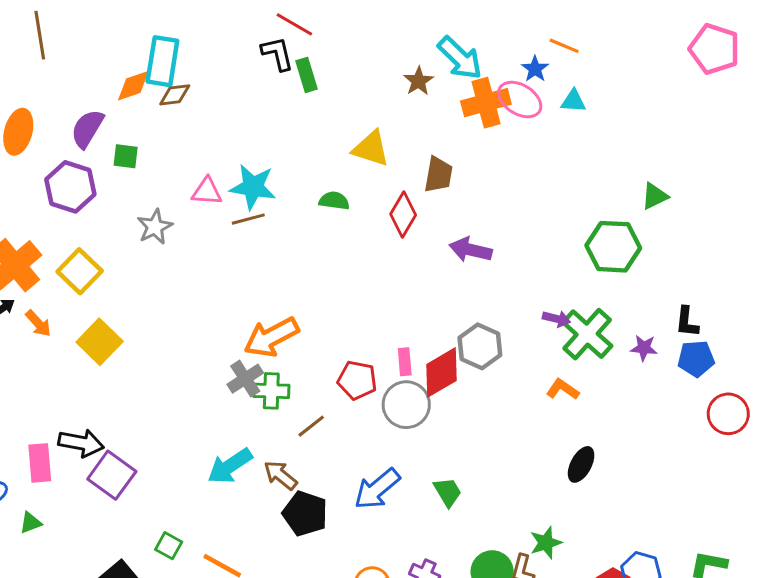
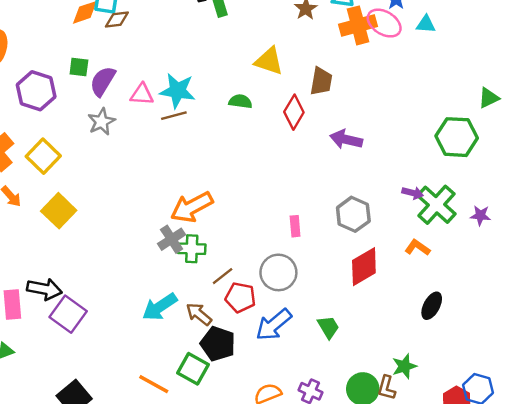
purple semicircle: (87, 129) -> (103, 81), moved
red diamond: (442, 372) -> (364, 267), moved
red pentagon: (357, 380) -> (240, 297), moved
gray circle: (406, 405) -> (278, 272), moved
green square: (169, 546) -> (193, 369), moved, size x1.5

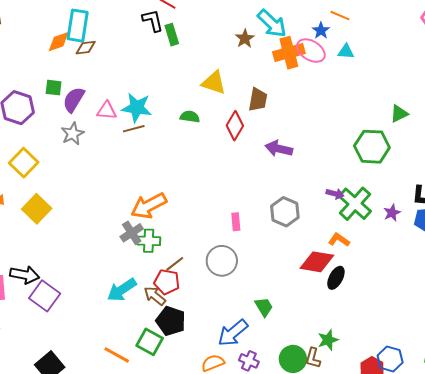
purple star: (480, 215) -> (392, 213), turned -30
red diamond: (364, 267) -> (317, 262), moved, turned 40
red pentagon: (240, 297) -> (167, 282), moved
black ellipse: (432, 306) -> (336, 278), moved
blue arrow: (274, 325) -> (233, 333), moved

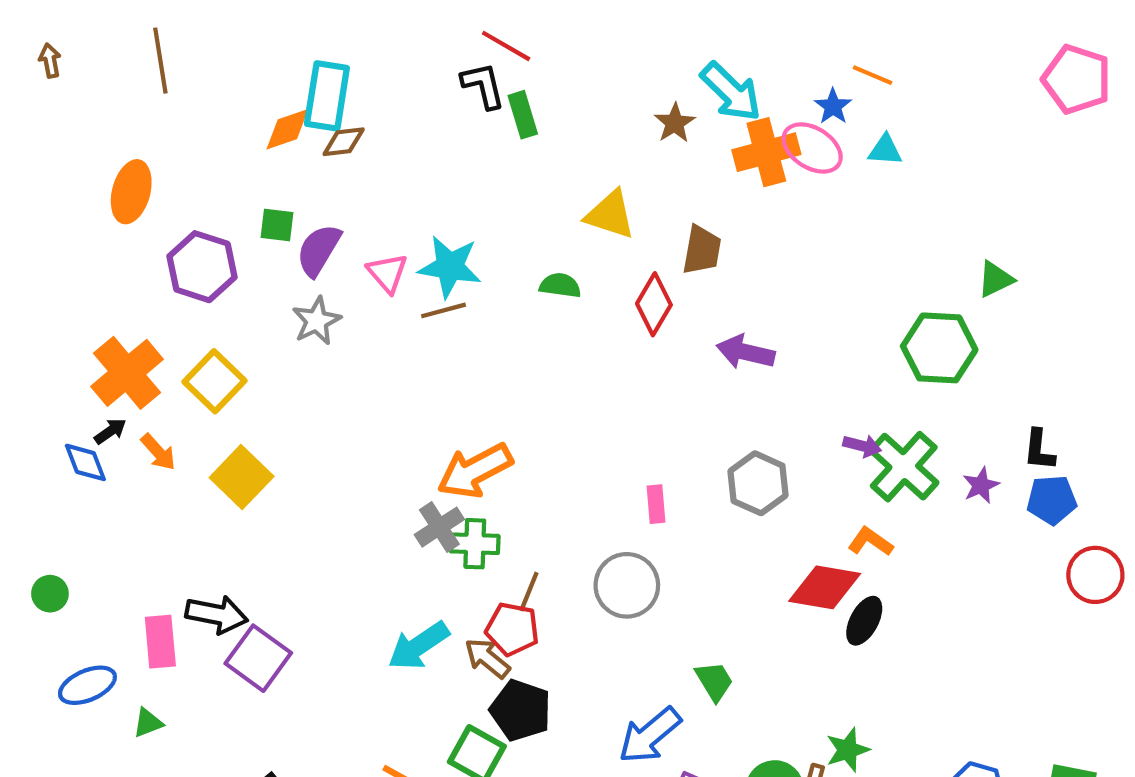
pink triangle: (107, 111) -> (387, 273), turned 45
brown line: (175, 264) -> (529, 592), turned -30

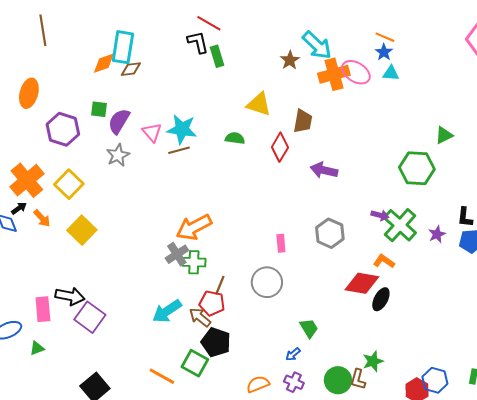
blue star: (833, 106) -> (384, 52), moved
blue arrow: (650, 735) -> (293, 354), moved, size x0.5

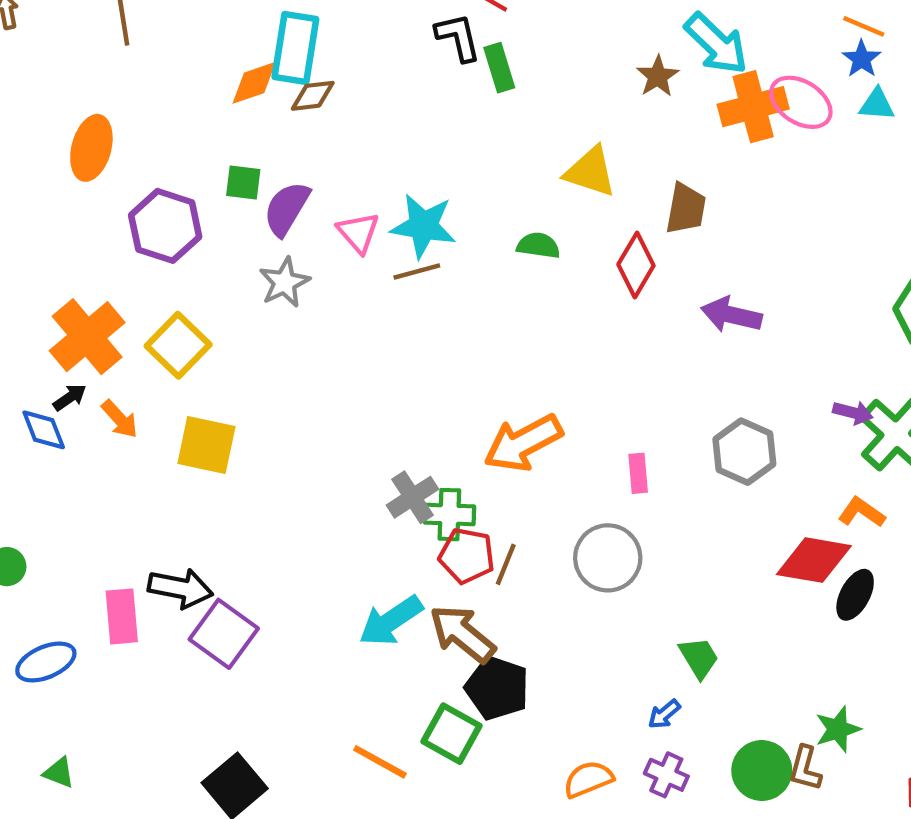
orange arrow: (194, 227) -> (523, 443), moved
yellow square: (82, 230) -> (206, 445), turned -32
red pentagon: (212, 303) -> (467, 556), moved
brown arrow: (200, 317) -> (462, 634), size x1.4
green triangle: (37, 348) -> (59, 773), moved, turned 42

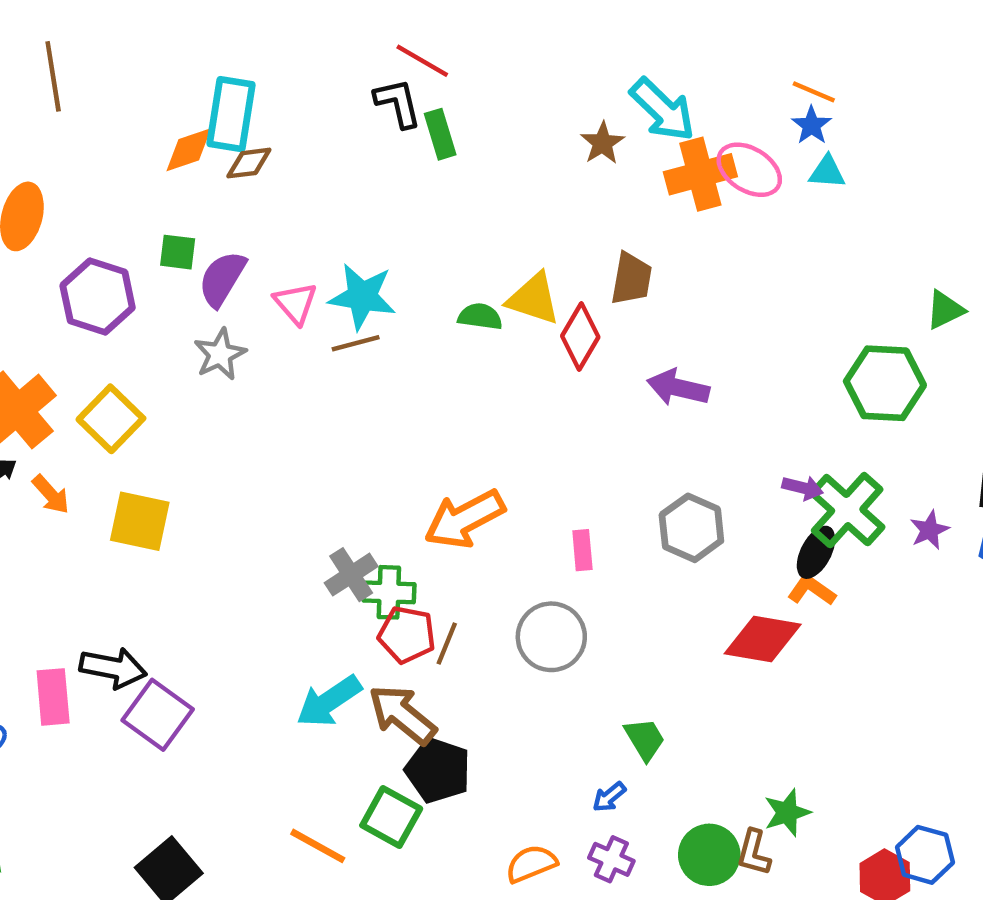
yellow triangle: (590, 172) -> (534, 299), moved
black ellipse: (855, 595) -> (816, 552), moved

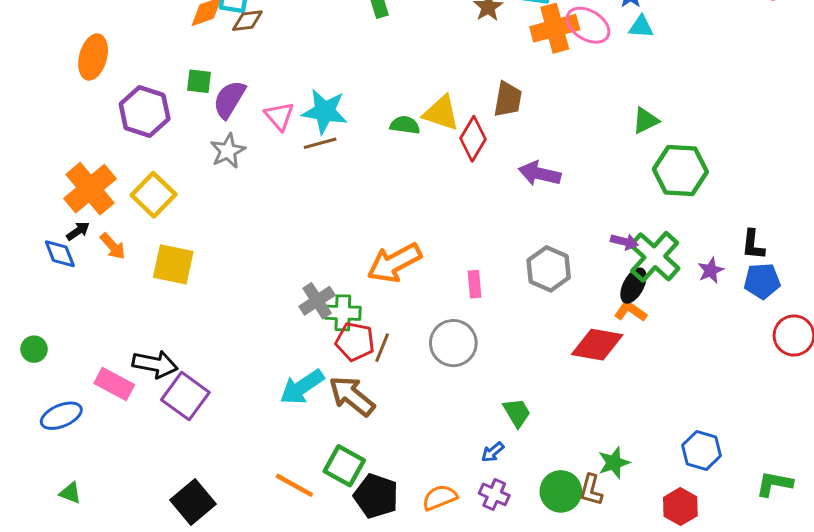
green triangle: (945, 310) -> (646, 121), moved
pink rectangle: (53, 697) -> (114, 384), turned -57
black pentagon: (438, 770) -> (376, 496), moved
blue hexagon: (925, 855) -> (702, 451), moved

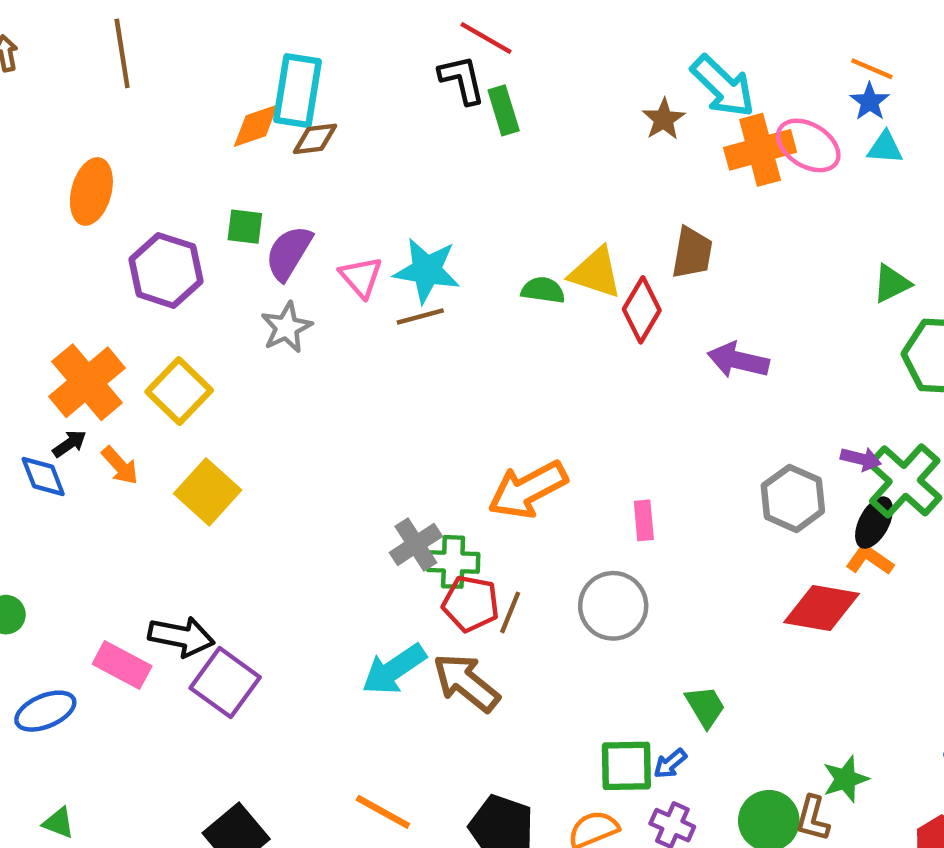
yellow square: (173, 264) -> (208, 492), turned 30
gray hexagon: (549, 269) -> (793, 498), moved
green square: (344, 466) -> (626, 766), moved, turned -30

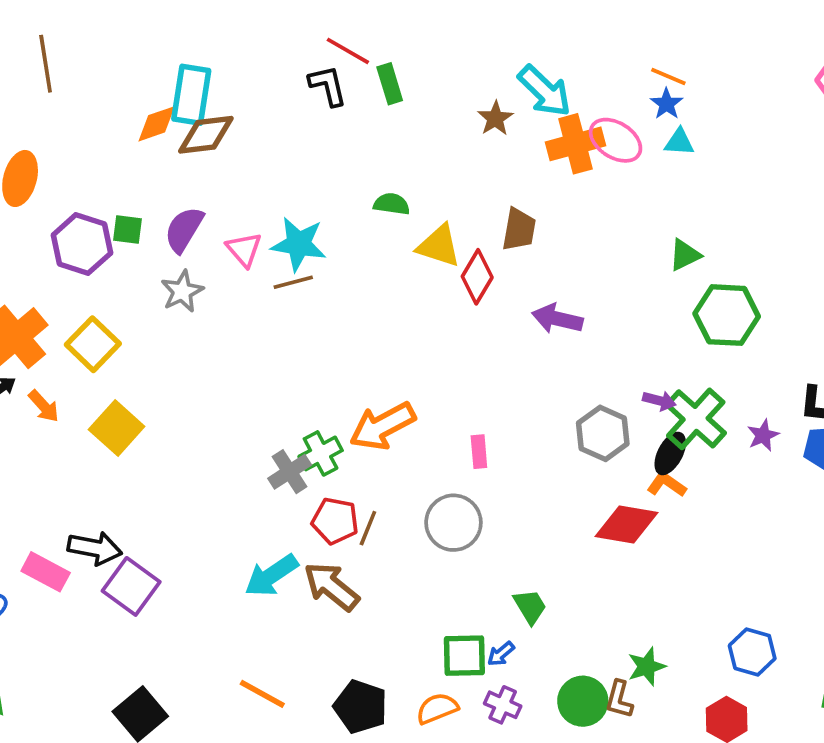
green rectangle: (504, 110) -> (390, 84), moved
brown diamond: (315, 139) -> (206, 135), size x1.5
green square: (245, 227) -> (127, 229), moved
green semicircle: (543, 290) -> (392, 204), moved
green cross: (453, 562) -> (321, 453), moved, turned -30

